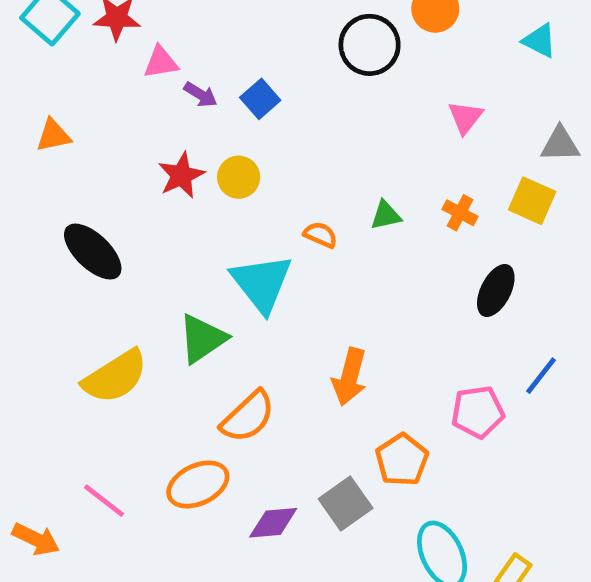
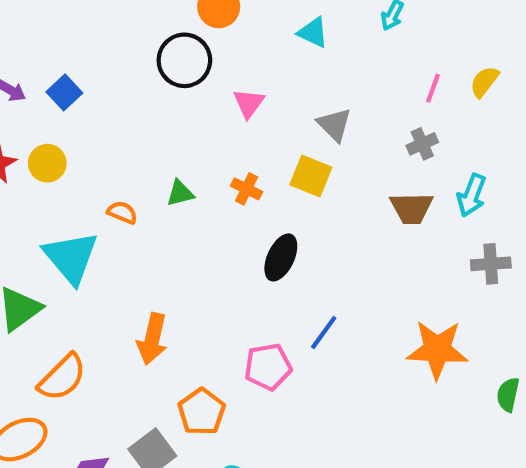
black circle: (370, 45) -> (184, 60), moved
gray triangle: (560, 144) -> (334, 125), turned 48

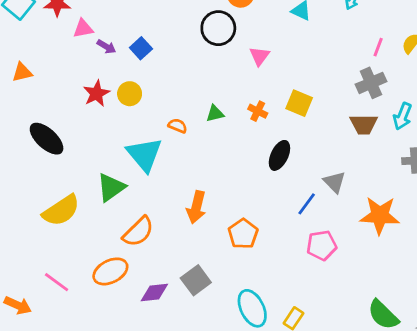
gray triangle: (334, 125) -> (334, 182), moved
gray cross: (422, 144) -> (371, 83), size x1.5
pink pentagon: (268, 367) -> (322, 245), moved
orange pentagon: (202, 412) -> (243, 234), moved

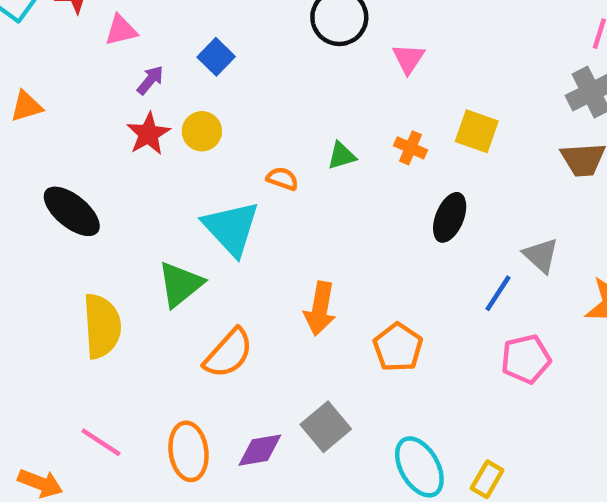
purple arrow: (106, 47) -> (150, 80), moved, turned -78
yellow semicircle: (61, 210) -> (102, 326), turned -57
orange ellipse: (110, 271) -> (188, 451), moved, turned -68

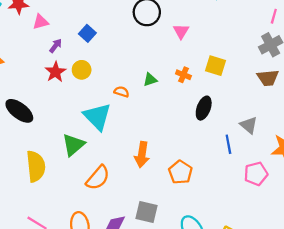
blue line: (498, 293) -> (228, 144), turned -42
pink pentagon: (526, 359) -> (256, 174), moved
gray square: (326, 427) -> (146, 212), turned -35

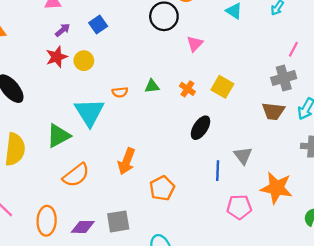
orange semicircle: (122, 92) -> (120, 92), turned 144
gray square: (146, 212) -> (118, 221), turned -35

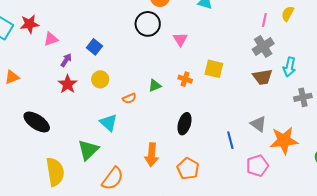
yellow circle: (84, 61) -> (100, 79), moved
cyan triangle: (89, 112) -> (109, 123), size x0.7
black ellipse: (201, 128) -> (184, 124), moved
gray triangle: (243, 156) -> (258, 124), moved

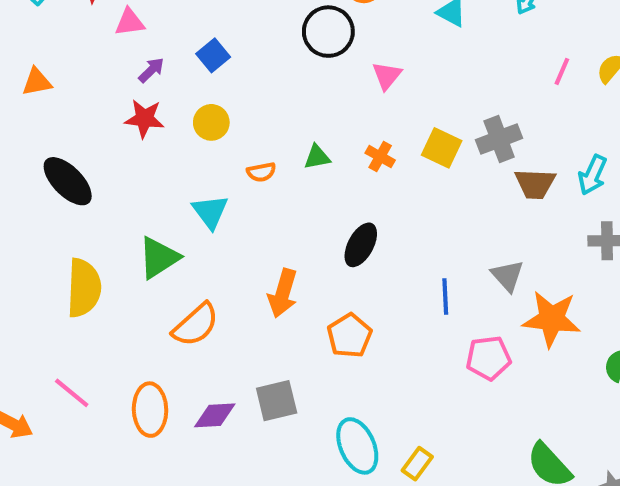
gray cross: (263, 47) -> (499, 139), moved
red star: (68, 84) -> (144, 119), turned 30

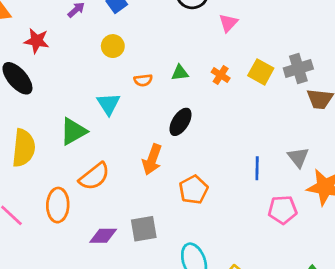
red star: (144, 119) -> (37, 41), moved
black ellipse: (361, 245) -> (181, 122), moved
orange ellipse: (150, 410) -> (58, 205), moved

